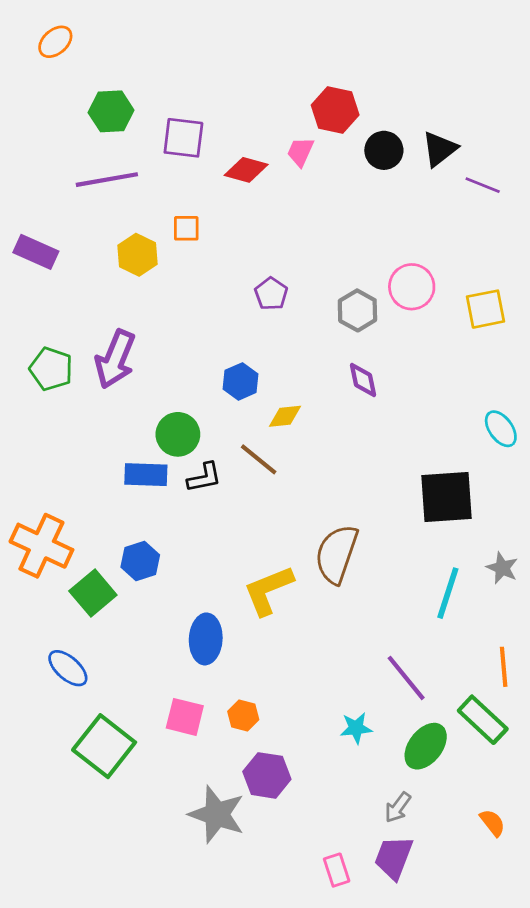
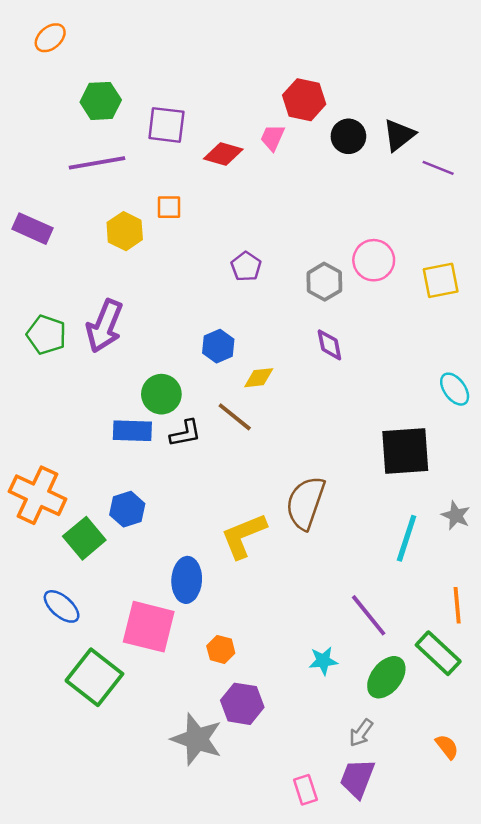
pink square: (185, 717) -> (149, 627), moved, size x1.5

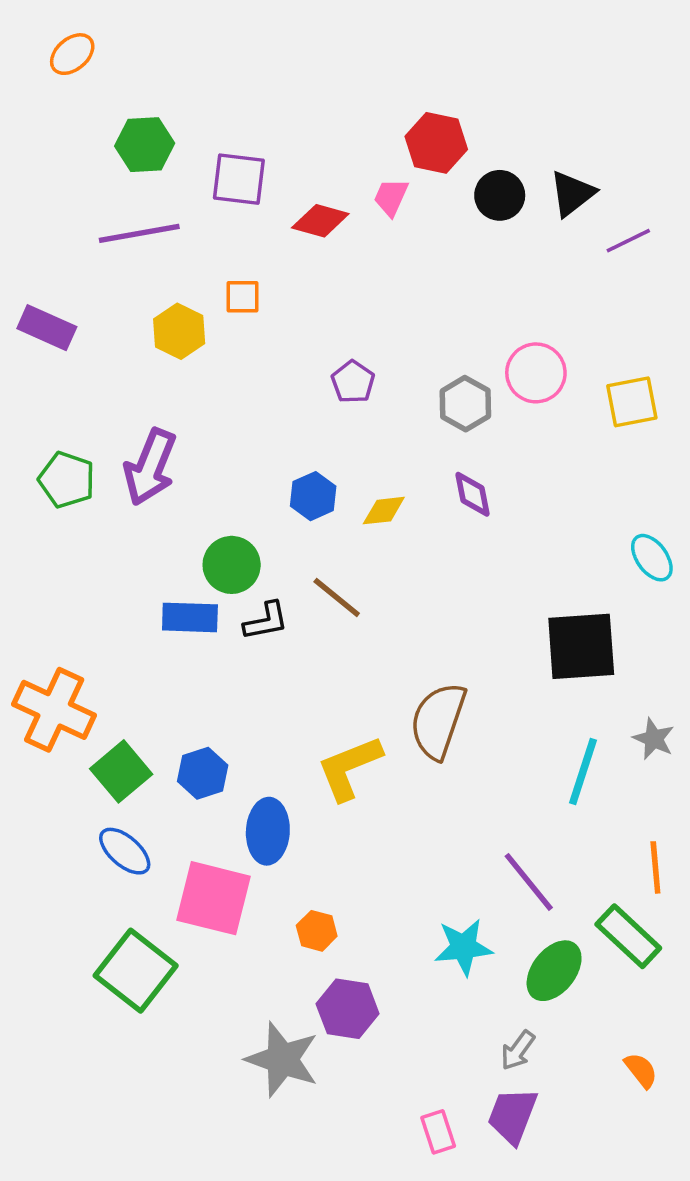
purple line: (438, 168) -> (628, 241), turned -48
yellow diamond: (259, 378) -> (384, 511), moved
blue hexagon: (127, 509) -> (203, 773), moved
blue ellipse: (62, 606) -> (125, 851), moved
cyan star: (323, 661) -> (463, 947), size x1.4

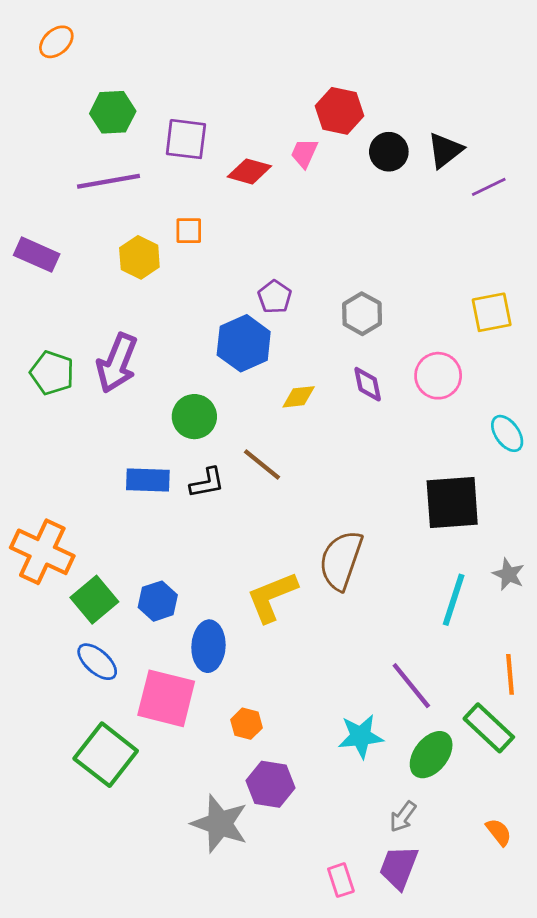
pink circle: (536, 373) -> (438, 376), moved
blue hexagon: (313, 496) -> (244, 343), moved, size x1.5
green circle: (232, 565) -> (194, 417), moved

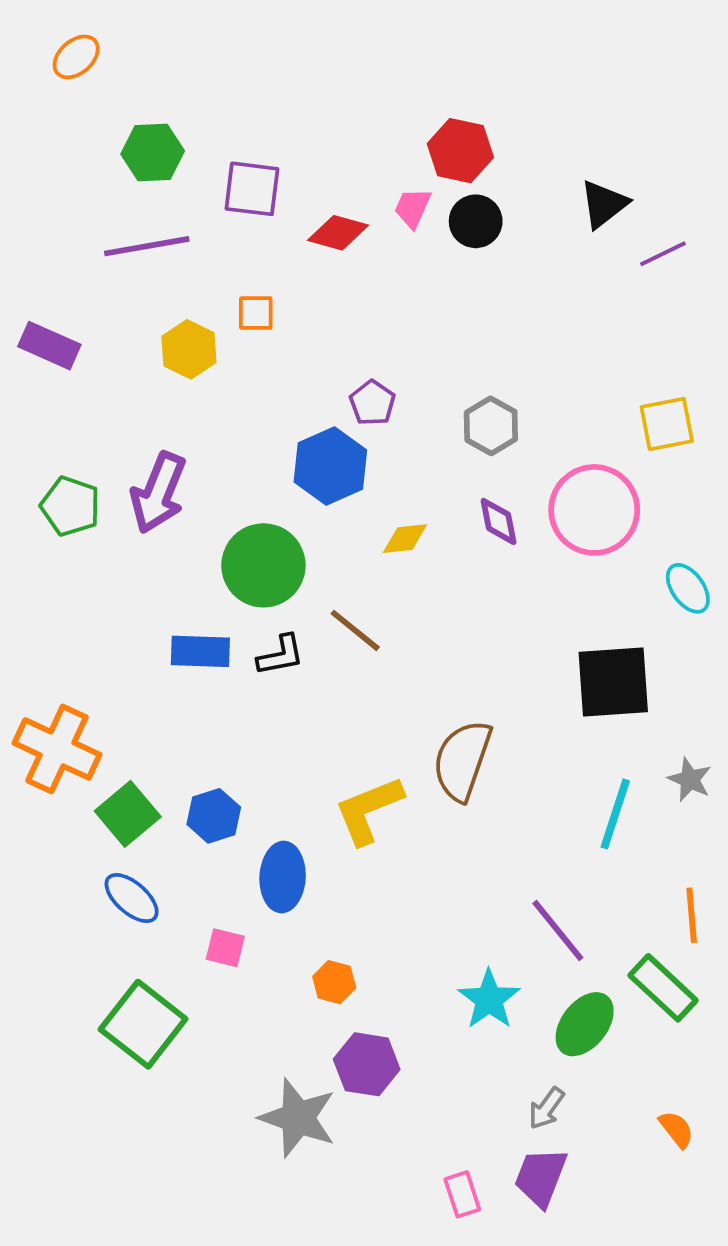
black circle: (389, 152) -> (476, 221), moved
pink circle: (438, 376) -> (594, 510), size x1.4
green circle: (194, 417) -> (263, 565), size x1.4
pink square: (166, 698) -> (225, 948), size x0.5
cyan star: (361, 736) -> (489, 999), turned -30

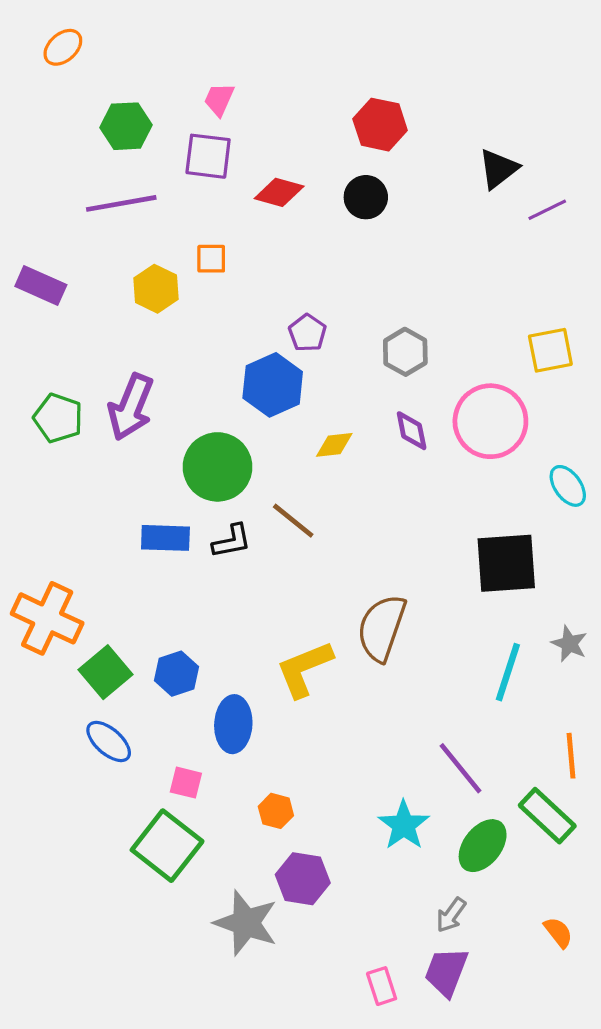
pink trapezoid: (413, 208) -> (219, 99), moved
black circle: (476, 221) -> (366, 197), moved
green square: (143, 1024) -> (167, 846), moved

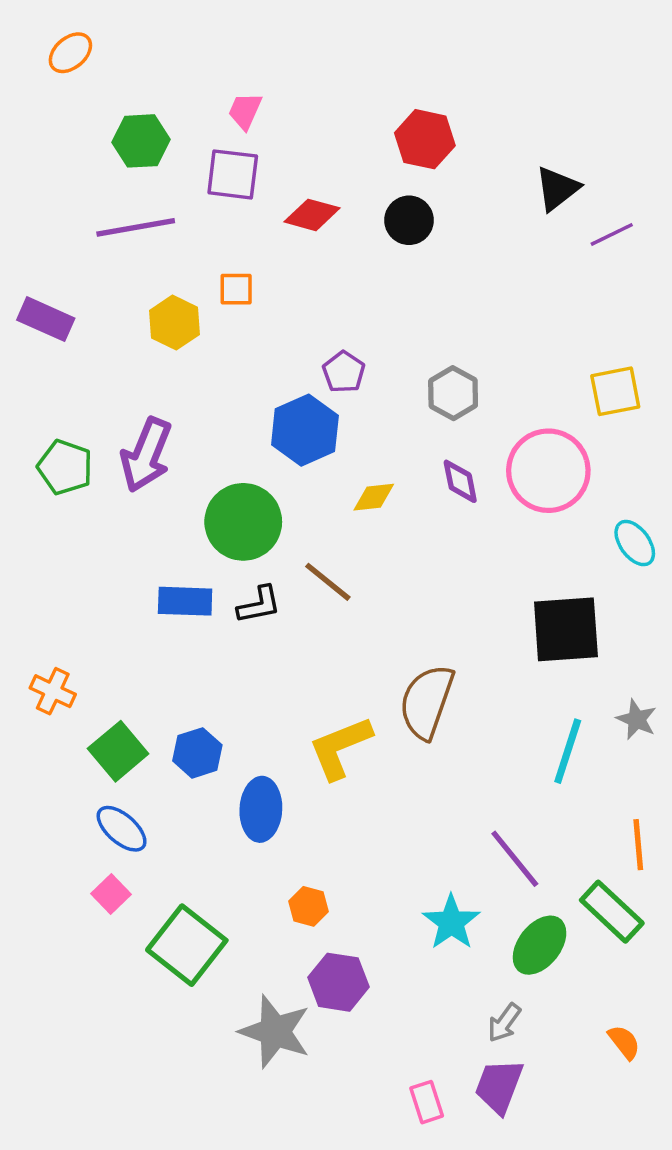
orange cross: (47, 618) -> (53, 691), size x0.6
pink square: (186, 783) -> (111, 894), moved, turned 32

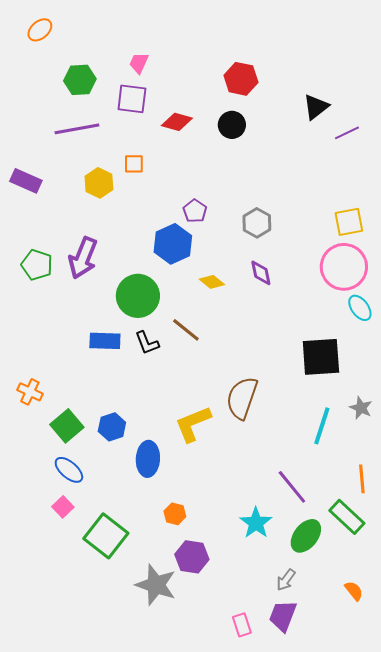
pink circle: (548, 471) -> (344, 267), moved
yellow diamond: (374, 497) -> (212, 282), turned 45
black L-shape: (259, 605) -> (147, 343), turned 80

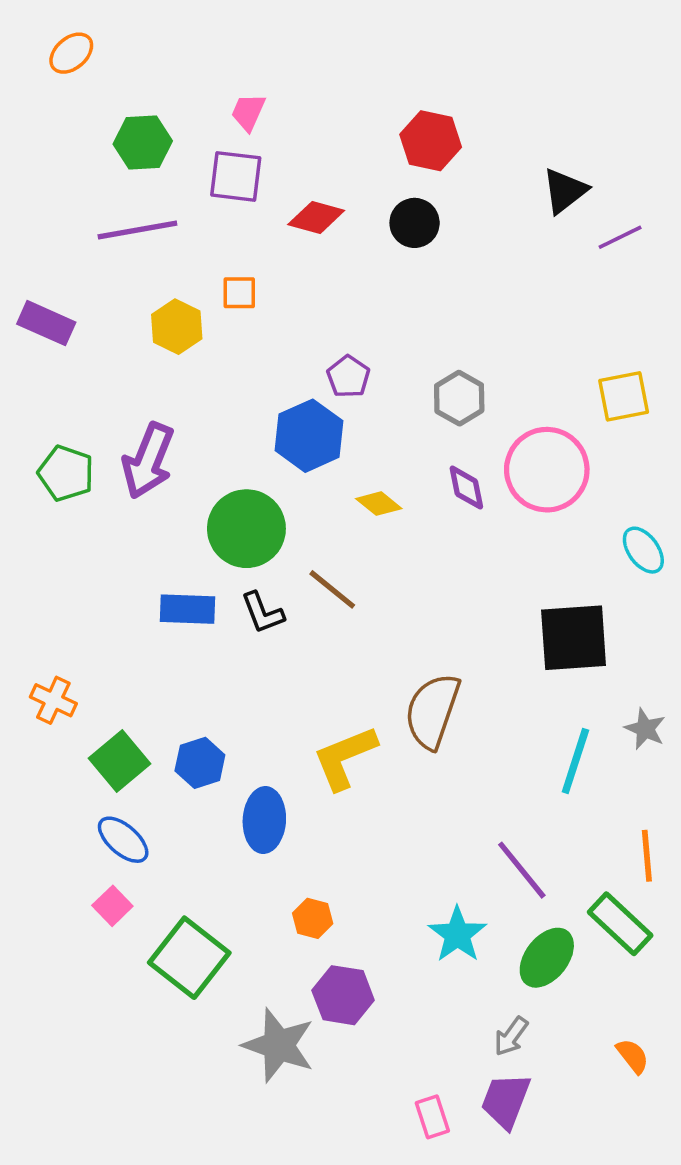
pink circle: (344, 267) -> (547, 470), moved

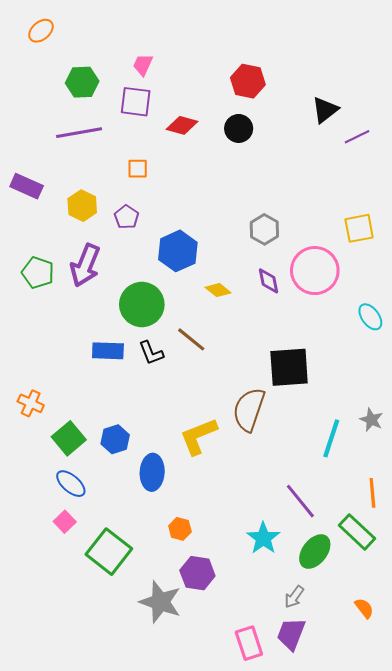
yellow hexagon: (177, 327) -> (82, 206), moved
purple pentagon: (348, 377) -> (126, 217), moved
black square: (574, 638) -> (289, 367), moved
pink rectangle: (432, 1117) -> (249, 643), size x1.4

